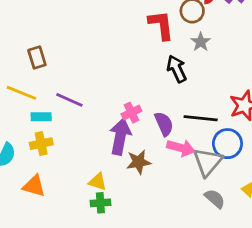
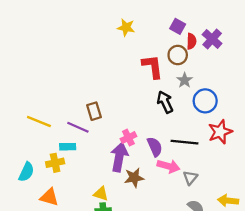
brown rectangle: (37, 58) -> (94, 111), moved
cyan rectangle: (41, 117) -> (68, 147), moved
blue circle: (227, 144) -> (205, 101), moved
gray triangle: (208, 162) -> (190, 178), size x0.6

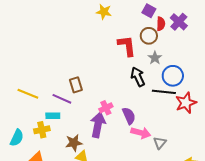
black line: (185, 142) -> (164, 92), moved
brown star: (134, 178) -> (74, 143), moved

